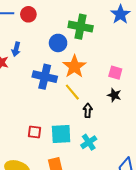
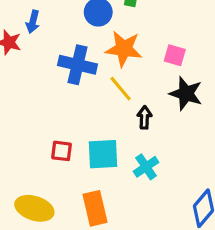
orange star: (74, 66) -> (124, 49), turned -30
pink square: (115, 73) -> (175, 55), moved
black star: (114, 95) -> (186, 93), size x1.5

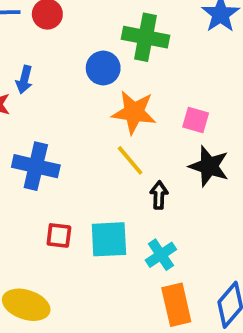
blue cross: (77, 65) -> (36, 166), moved
orange rectangle: (95, 208) -> (176, 305), moved

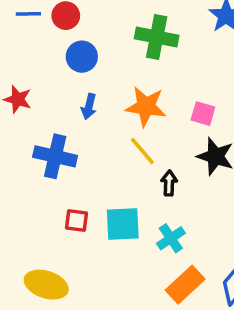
blue circle: (103, 68) -> (82, 57), moved
blue arrow: (24, 80) -> (89, 106), moved
orange rectangle: (176, 305) -> (185, 285), turned 60

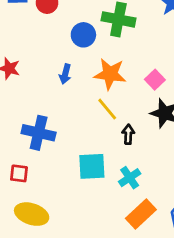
blue circle: (82, 57) -> (83, 35), moved
pink square: (203, 114) -> (155, 80), turned 30
blue cross: (55, 156) -> (39, 133), moved
red square: (76, 220) -> (19, 173), moved

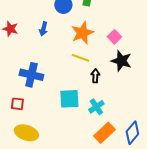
blue arrow: (65, 74) -> (43, 29), moved
orange star: (110, 74) -> (82, 33), turned -30
yellow line: (107, 109) -> (80, 58), turned -30

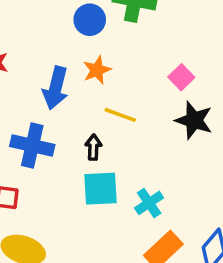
blue arrow: (43, 29) -> (56, 88), moved, size x1.6
orange star: (82, 33) -> (97, 70), moved, size x0.7
black arrow: (95, 76) -> (93, 147), moved

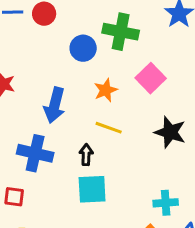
orange star: (97, 70) -> (106, 90), moved
pink square: (181, 77) -> (151, 78), moved, size x1.4
cyan cross: (149, 203) -> (166, 203), moved, turned 30

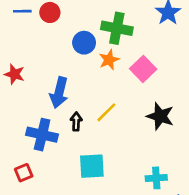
orange star: (106, 90) -> (109, 60), moved
yellow line: (109, 128) -> (106, 112), turned -65
black arrow: (86, 155) -> (76, 121), moved
red square: (14, 197) -> (24, 173), turned -30

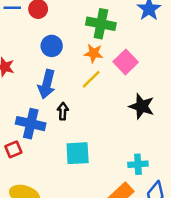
blue circle: (84, 43) -> (52, 46), moved
orange star: (109, 60) -> (94, 53), turned 30
yellow line: (106, 112) -> (91, 79), moved
red square: (24, 173) -> (13, 149), moved

